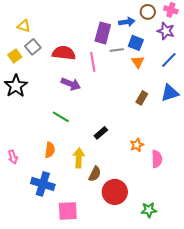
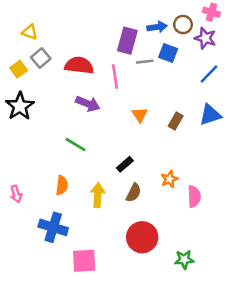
brown circle: (148, 12) -> (183, 25), moved
orange triangle: (138, 62) -> (140, 115), moved
brown semicircle: (95, 174) -> (134, 193), moved

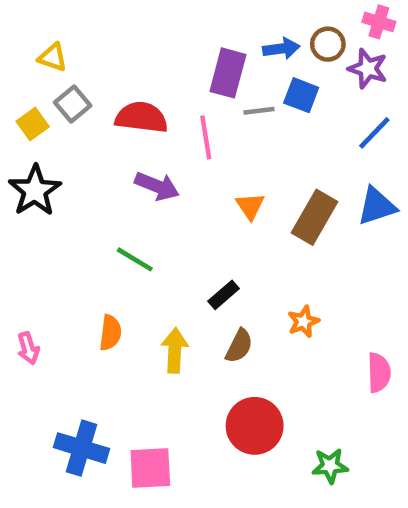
brown rectangle: (176, 121) -> (315, 217), size x1.6
pink semicircle: (194, 196) -> (379, 373), moved
blue cross: (53, 227) -> (81, 448), moved

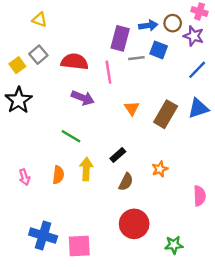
yellow triangle: (53, 57) -> (40, 20), moved
pink arrow: (28, 348) -> (24, 177), moved
yellow arrow: (175, 350) -> (86, 169), moved

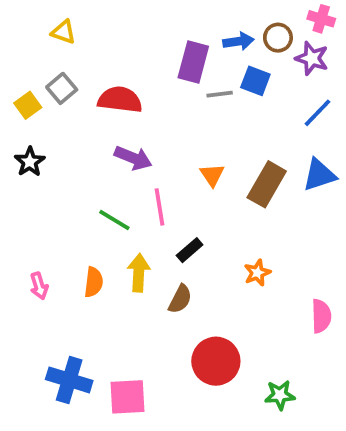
pink line: (108, 72) -> (159, 207), moved
black star: (19, 100) -> (30, 162), size x0.7
brown semicircle: (126, 182) -> (180, 299), moved

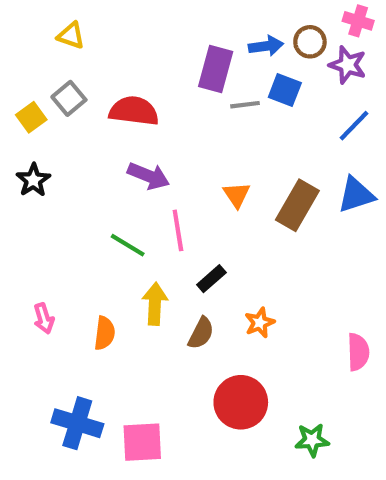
orange star: (257, 273) -> (260, 323), moved
orange semicircle: (94, 282) -> (105, 333), moved

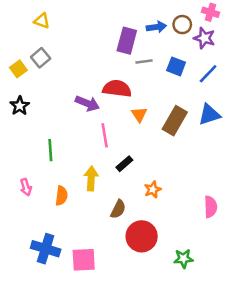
blue square: (285, 90) -> (176, 66), moved
red semicircle: (134, 111) -> (117, 89), moved
green line: (128, 245) -> (50, 150), moved, turned 55
brown semicircle: (201, 333) -> (118, 209), moved

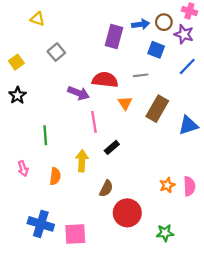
gray square: (41, 58) -> (56, 52), moved
gray line: (144, 61) -> (141, 75), moved
blue square: (176, 66) -> (156, 50), moved
blue triangle: (209, 114) -> (188, 125), moved
orange star: (153, 190) -> (167, 185), moved

